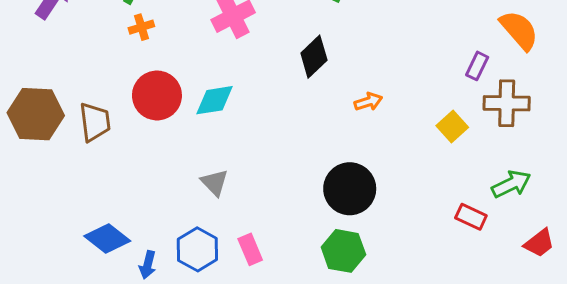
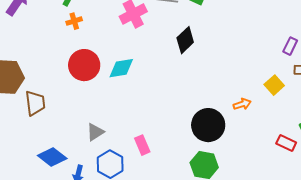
orange arrow: (368, 102) -> (242, 104), moved
brown trapezoid: (95, 122) -> (35, 103), moved
gray triangle: (214, 183) -> (95, 132), moved, turned 42
pink rectangle: (250, 249) -> (142, 145), moved

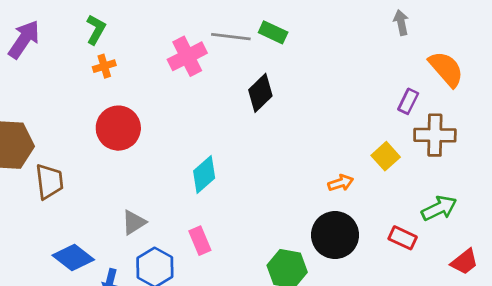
cyan diamond: (121, 68) -> (204, 174), moved, turned -32
black circle: (208, 125) -> (335, 235), moved

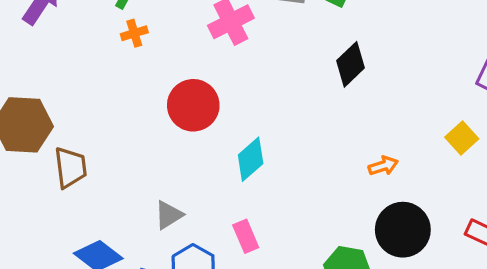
black diamond: (260, 93) -> (350, 64), moved
red circle: (118, 128) -> (193, 105), moved
orange arrow: (341, 183) -> (383, 166), moved

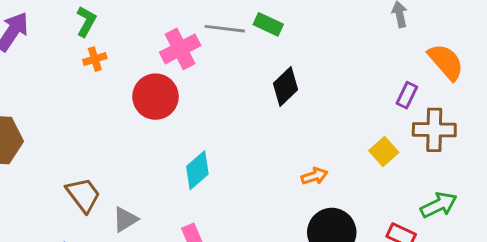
red circle: (193, 105) -> (156, 97), moved
brown trapezoid: (70, 167) -> (83, 195), moved, turned -30

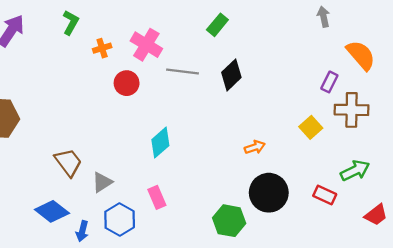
green rectangle: (268, 24) -> (217, 25), turned -75
gray line: (225, 29) -> (183, 71), moved
pink cross: (180, 49) -> (146, 45), turned -32
orange cross: (95, 59) -> (102, 48), moved
red circle: (156, 97) -> (127, 83), size x0.7

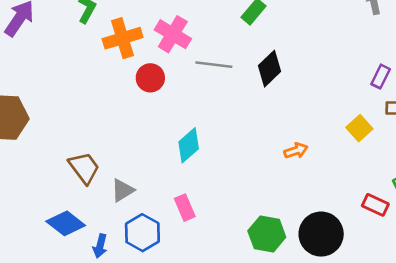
orange cross: (102, 48) -> (123, 38), size x1.8
black circle: (269, 193) -> (321, 234), moved

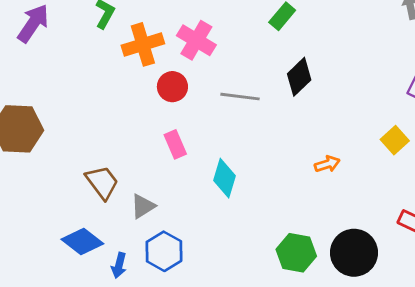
gray line: (214, 65) -> (240, 97), moved
cyan diamond: (189, 145) -> (225, 178), moved, turned -32
pink rectangle: (185, 208) -> (175, 144), moved

